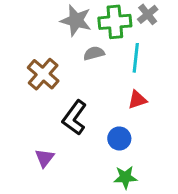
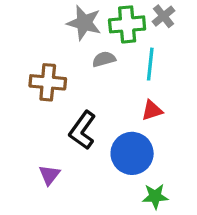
brown cross: (43, 74) -> (48, 82), turned -36
blue circle: (119, 138) -> (132, 153), size x1.6
green star: (125, 177) -> (155, 196), moved

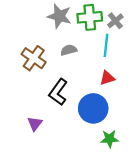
gray cross: (163, 16) -> (115, 21), moved
gray semicircle: (104, 59) -> (69, 50), moved
brown cross: (48, 82) -> (34, 58), turned 30

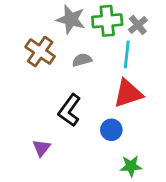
brown cross: (34, 58) -> (40, 52), moved
red triangle: (107, 78) -> (128, 93), size x1.6
blue circle: (93, 108) -> (111, 130), size x0.6

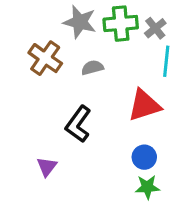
cyan line: (127, 54) -> (166, 61), moved
blue circle: (111, 130) -> (144, 157), moved

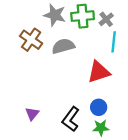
gray semicircle: (92, 68) -> (63, 46), size x1.5
black L-shape: (78, 124) -> (71, 119), moved

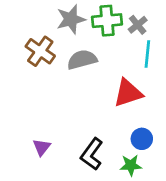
gray star: (55, 15) -> (71, 19), turned -30
blue circle: (99, 107) -> (142, 139), moved

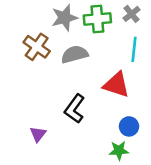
gray cross: (138, 25) -> (132, 14), moved
red triangle: (128, 93) -> (116, 85), turned 36
black L-shape: (92, 154) -> (75, 109), moved

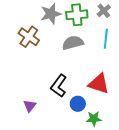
gray semicircle: (75, 54) -> (73, 43), moved
red triangle: (116, 85) -> (99, 84), moved
blue circle: (129, 126) -> (78, 104), moved

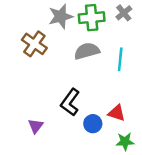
cyan line: (106, 39) -> (120, 59), moved
red triangle: (99, 84) -> (117, 113), moved, size x0.7
green star: (94, 119) -> (125, 142), moved

